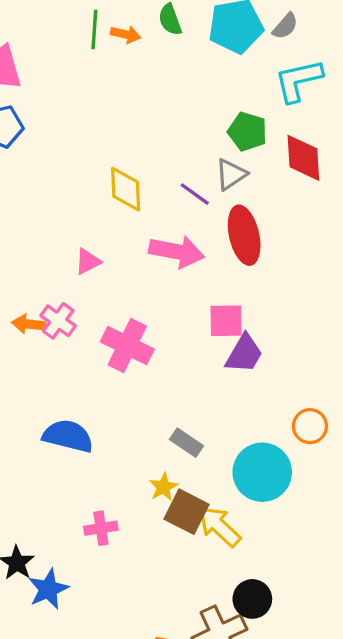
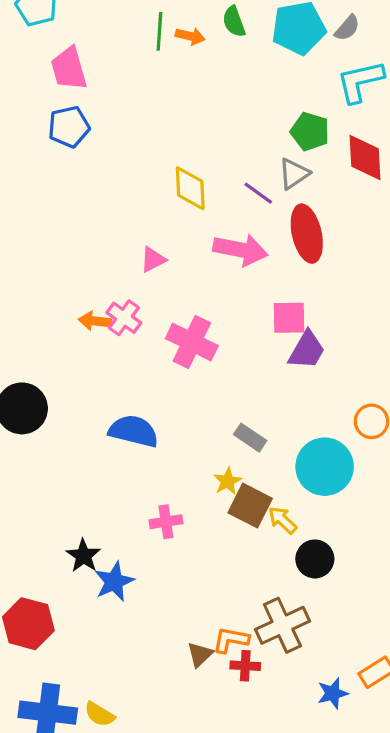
yellow arrow: (219, 527) -> (282, 520), size x0.7
black circle: (252, 599) -> (315, 559), moved

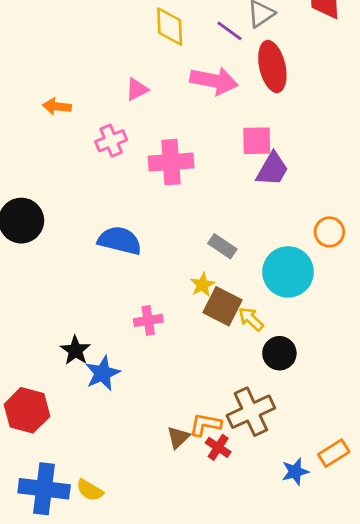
pink cross: (124, 318) -> (111, 141), turned 32
orange arrow: (95, 321) -> (57, 106), moved
pink cross: (192, 342) -> (171, 162), turned -30
red cross: (245, 666) -> (218, 447), turned 30

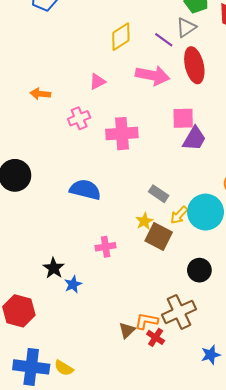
yellow diamond: (170, 27) -> (121, 37), turned 60
yellow arrow: (251, 319) -> (179, 215), moved, turned -90
blue star: (103, 373) -> (73, 284), size x0.7

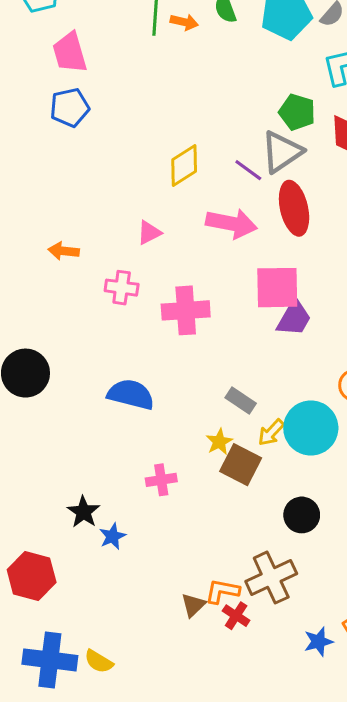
gray triangle: (186, 28) -> (282, 152), size x1.4
pink cross: (79, 118) -> (122, 288), turned 30
pink square: (183, 118) -> (277, 288), size x1.4

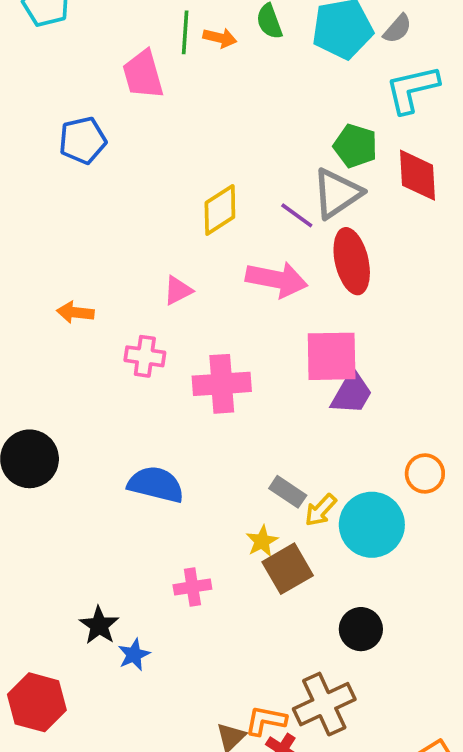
pink trapezoid: (70, 53) -> (143, 74), moved
yellow arrow: (271, 433) -> (321, 510), moved
brown square: (241, 465) -> (288, 569), turned 33

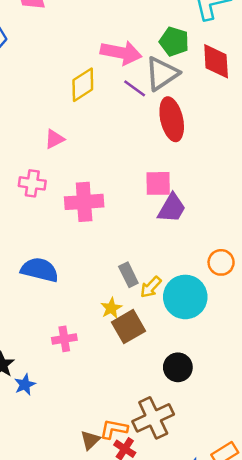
pink arrow: (277, 279) -> (121, 53), moved
pink square: (332, 356) -> (158, 183), size x0.7
gray rectangle: (288, 492) -> (128, 275), turned 30

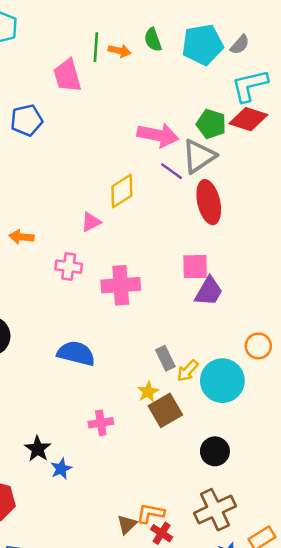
red diamond: (216, 61) -> (248, 119), moved, turned -69
yellow diamond: (83, 85) -> (122, 191), moved
brown cross: (153, 418) -> (215, 510), moved

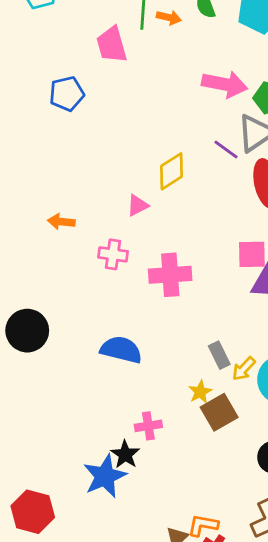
pink arrow: (158, 135) -> (225, 84), moved
black star: (38, 449) -> (125, 454), moved
blue star: (61, 469) -> (105, 476), size x1.8

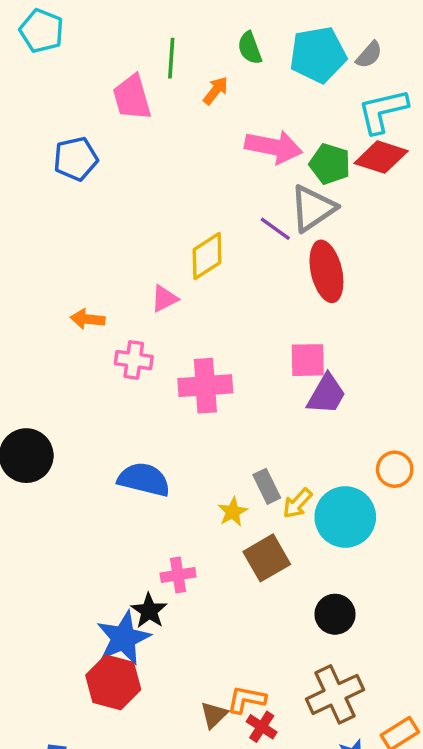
orange arrow: (169, 17) -> (216, 91), moved, turned -65
orange arrow: (61, 222) -> (88, 319), moved
yellow star: (200, 392) -> (233, 512), moved
red hexagon: (33, 512) -> (113, 682), moved

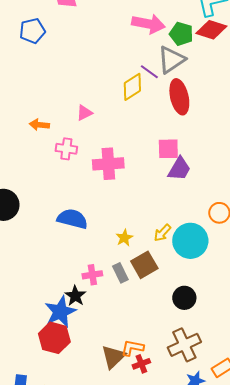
yellow diamond: (207, 256) -> (132, 87), moved
gray rectangle: (267, 486) -> (120, 273), moved
brown triangle: (214, 715) -> (113, 357), size x1.5
red cross: (262, 727) -> (141, 364), turned 36

